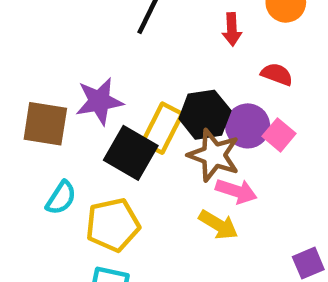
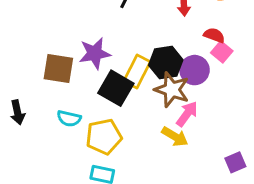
pink square: (279, 135) -> (222, 52), moved
pink arrow: (236, 191) -> (187, 114), turned -72
cyan semicircle: (61, 198) -> (69, 118), turned 70

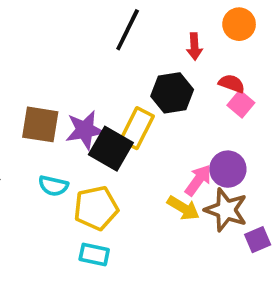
purple star: (95, 53) -> (85, 130), moved
black hexagon: (166, 62) -> (172, 93), moved
purple circle: (195, 70) -> (228, 169), moved
brown star: (172, 90) -> (226, 210), moved

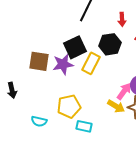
black square: (111, 149) -> (75, 47), moved, turned 35
cyan semicircle: (53, 186) -> (39, 121), moved
cyan rectangle: (94, 254) -> (84, 126), moved

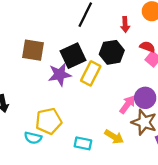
brown square: (39, 61) -> (33, 50), moved
yellow pentagon: (69, 106) -> (49, 121), moved
yellow arrow: (116, 106) -> (114, 137), moved

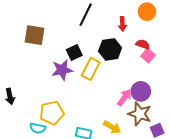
brown square: (33, 50) -> (34, 35), moved
black square: (73, 56) -> (74, 53), size x0.7

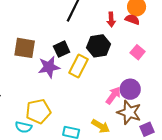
brown square: (34, 35) -> (25, 48), moved
red semicircle: (143, 44) -> (132, 19), moved

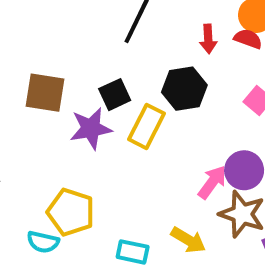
yellow pentagon: (38, 111) -> (71, 212), turned 30

